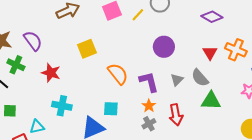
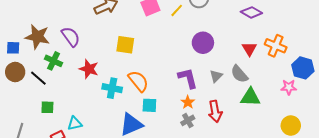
yellow square: (87, 49) -> (125, 45), turned 30
orange semicircle: (118, 74) -> (138, 81), moved
cyan cross: (62, 106) -> (112, 88), moved

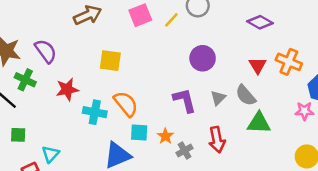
red star: (89, 69) -> (67, 89), turned -30
orange star: (188, 102) -> (165, 136), moved
cyan triangle: (75, 123) -> (50, 154), turned -35

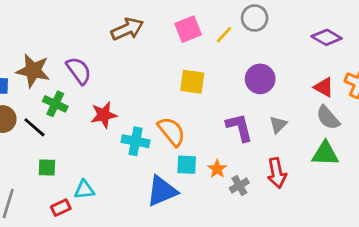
yellow square: (110, 61) -> (192, 82), moved
red triangle: (258, 65) -> (324, 87), turned -30
gray semicircle: (246, 95) -> (328, 118), moved
cyan triangle: (50, 154) -> (84, 190), turned 42

